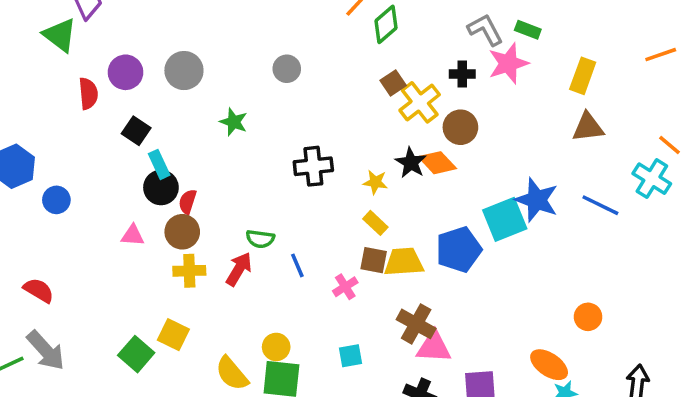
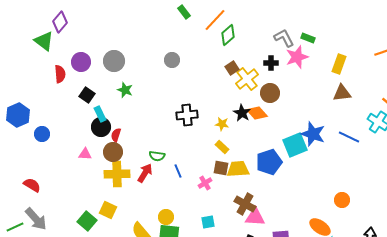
green star: (234, 122) -> (125, 90), moved
yellow cross: (189, 271) -> (117, 174), size x1.4

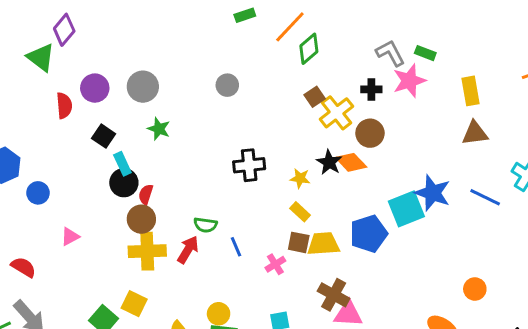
green rectangle: (184, 12) -> (245, 15), turned -72
yellow rectangle: (339, 64) -> (470, 91), turned -30
pink triangle: (85, 154) -> (70, 237), moved, turned -32

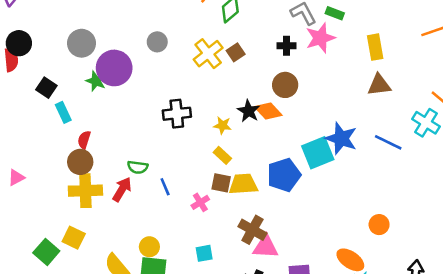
purple circle: (95, 88) -> (114, 68), moved, size x1.4
yellow cross: (337, 113) -> (208, 54), moved
black circle: (124, 183) -> (19, 43), moved

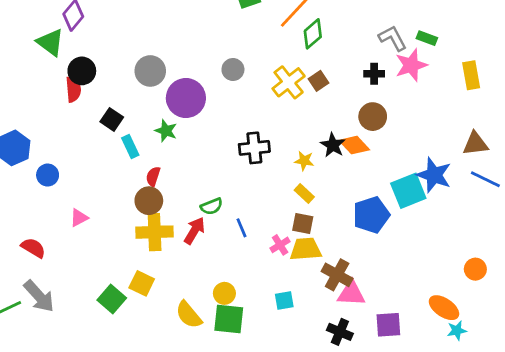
green star: (96, 81) -> (166, 131), moved
brown triangle: (379, 85) -> (475, 144), moved
green semicircle: (138, 167) -> (212, 206), turned -30
yellow trapezoid: (243, 184) -> (306, 249), moved

